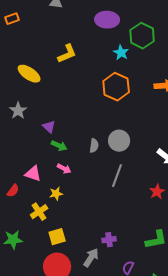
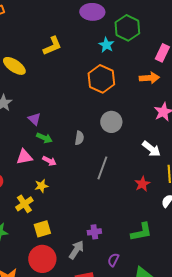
gray circle: (119, 141) -> (111, 122), moved
pink triangle: (33, 174) -> (24, 157), moved, turned -30

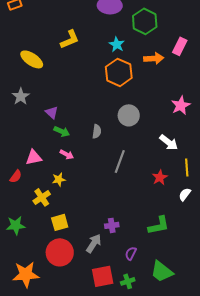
cyan star: (106, 45) -> (117, 44), moved
orange arrow: (149, 78) -> (154, 58), moved
pink triangle: (24, 157) -> (34, 157), moved

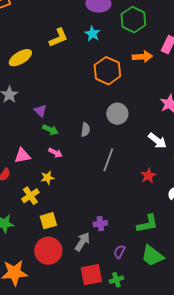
cyan star: (117, 44) -> (92, 34), moved
yellow ellipse: (32, 59) -> (20, 58), turned -65
green trapezoid: (162, 271) -> (152, 256), moved

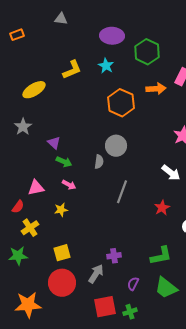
gray circle: (117, 114) -> (116, 146), moved
yellow cross: (30, 196) -> (30, 228), moved

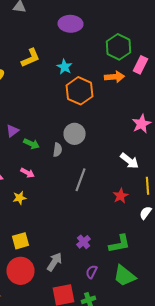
green hexagon: (147, 52) -> (118, 47), moved
cyan star: (106, 66) -> (64, 67), moved
purple triangle: (54, 143) -> (12, 131), turned 40
green arrow: (64, 162) -> (32, 144), moved
purple cross: (114, 256) -> (84, 242), moved, turned -32

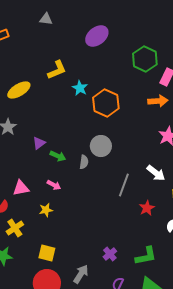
purple ellipse: (70, 24) -> (97, 36), turned -40
cyan star: (64, 67) -> (80, 88), moved
orange arrow: (114, 77) -> (158, 101), moved
gray line: (80, 180) -> (124, 185), moved
yellow square: (20, 241) -> (47, 253), turned 30

